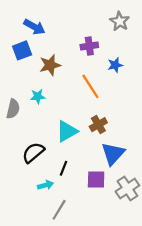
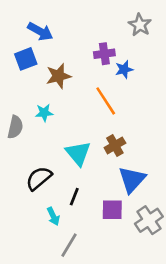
blue star: (115, 65) -> (124, 69), moved
cyan triangle: (67, 131) -> (78, 153), turned -40
cyan arrow: (46, 185) -> (53, 216), turned 80

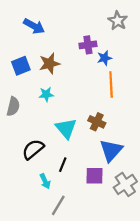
blue square: (26, 59) -> (21, 66), moved
orange line: (106, 101) -> (111, 84), moved, turned 30
cyan star: (44, 113) -> (46, 94), moved
brown cross: (115, 145) -> (97, 122), turned -35

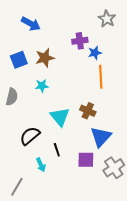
black line: (63, 165) -> (57, 150), turned -40
gray line: (58, 205) -> (17, 187), moved

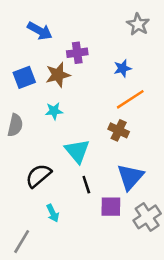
purple cross: (80, 41) -> (77, 53), moved
orange line: (101, 77) -> (130, 99), turned 60
brown cross: (88, 111) -> (119, 130), moved
black line: (57, 150) -> (86, 185), moved

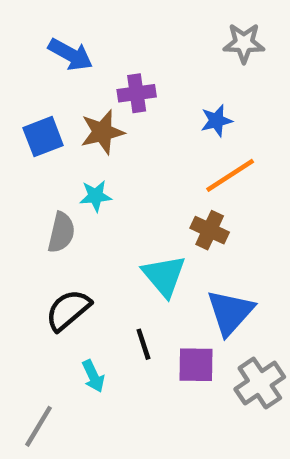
gray star: (138, 24) -> (244, 43), turned -30
gray semicircle: (15, 125) -> (61, 232), moved
cyan triangle: (77, 151) -> (164, 276), moved
black line: (86, 185) -> (143, 344), moved

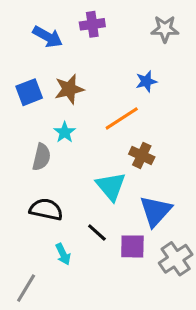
purple cross: (137, 93) -> (92, 24), moved
orange line: (230, 175) -> (122, 118), moved
cyan star: (96, 196) -> (65, 132), turned -30
black semicircle: (68, 310) -> (46, 209), turned 52
black line: (143, 344) -> (97, 233), turned -30

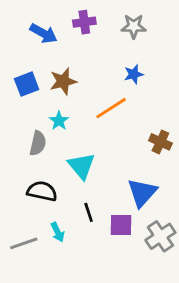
gray star: (165, 29) -> (134, 26), moved
brown cross: (142, 155) -> (160, 142), moved
cyan triangle: (111, 186) -> (82, 166), moved
black line: (97, 233) -> (89, 212), turned 30
gray line: (26, 288) -> (24, 243), moved, turned 40

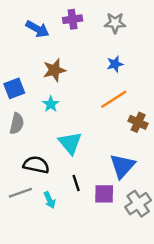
blue square: (27, 84) -> (14, 88), moved
orange line: (111, 108) -> (114, 99), moved
gray semicircle: (38, 143) -> (17, 124), moved
gray line: (24, 243) -> (20, 193), moved

